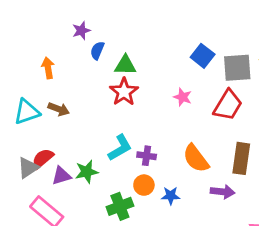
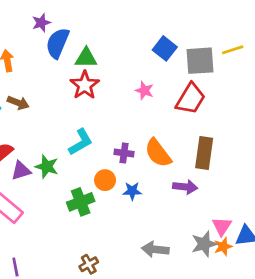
blue semicircle: (97, 50) -> (58, 43), size x1.6
purple cross: (147, 156) -> (124, 153), moved
green star: (87, 172) -> (47, 167), turned 30

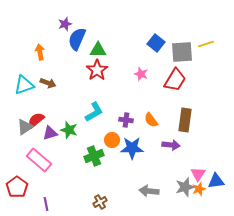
orange semicircle: (158, 153) -> (151, 120), size x0.7
blue star: (132, 191) -> (132, 148), size x1.6

